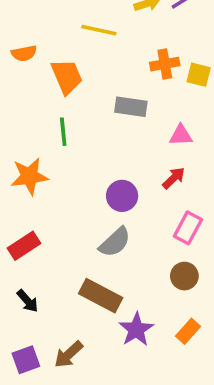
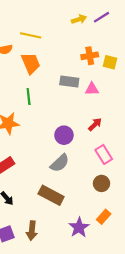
yellow line: (99, 30) -> (31, 35), moved
pink triangle: (181, 135) -> (92, 89), moved
pink rectangle: (188, 228) -> (104, 154), turned -60
purple star: (136, 329) -> (79, 227), moved
brown arrow: (69, 354) -> (32, 231), turned -42

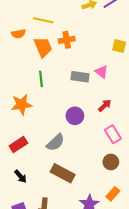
orange cross: (90, 56) -> (67, 40), moved
gray rectangle: (69, 82) -> (80, 77), moved
pink triangle: (92, 89) -> (102, 72), turned 40
gray semicircle: (60, 163) -> (55, 142), moved

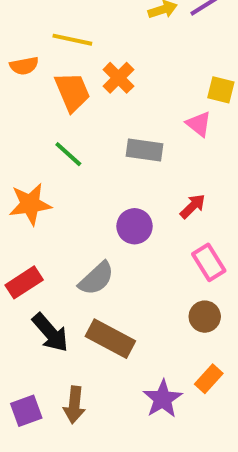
orange cross: (67, 40) -> (118, 78), turned -35
pink triangle: (102, 72) -> (199, 124), moved
green line: (41, 79) -> (68, 154), turned -42
black arrow: (21, 176) -> (50, 333), moved, size x1.5

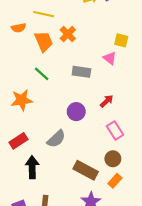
black arrow: (50, 333) -> (32, 167), turned -140
brown rectangle: (110, 339) -> (86, 170), moved
orange rectangle: (209, 379) -> (115, 181), moved

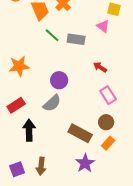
green line: (42, 74) -> (52, 35), moved
red arrow: (107, 101) -> (100, 67), turned -104
purple circle: (76, 112) -> (59, 80), moved

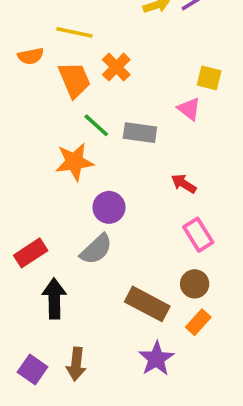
orange star: (19, 66) -> (74, 162), moved
purple square: (17, 169) -> (32, 370), turned -35

